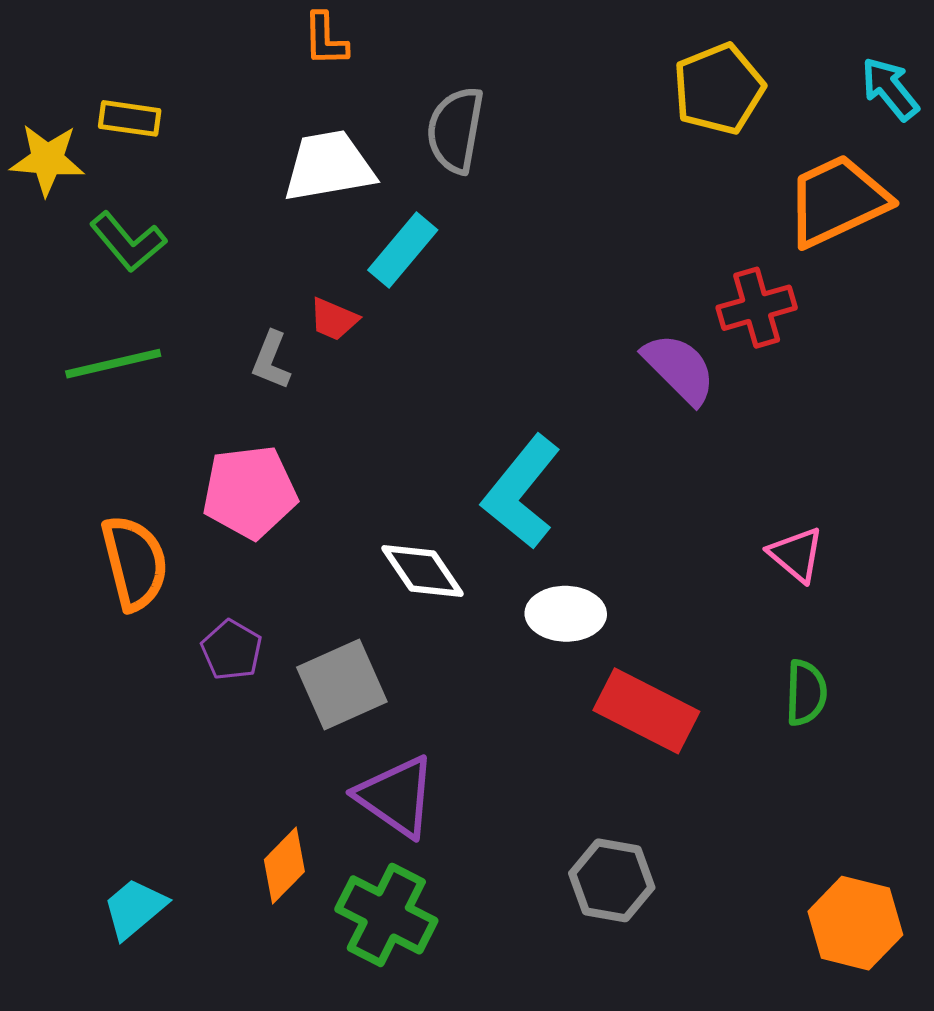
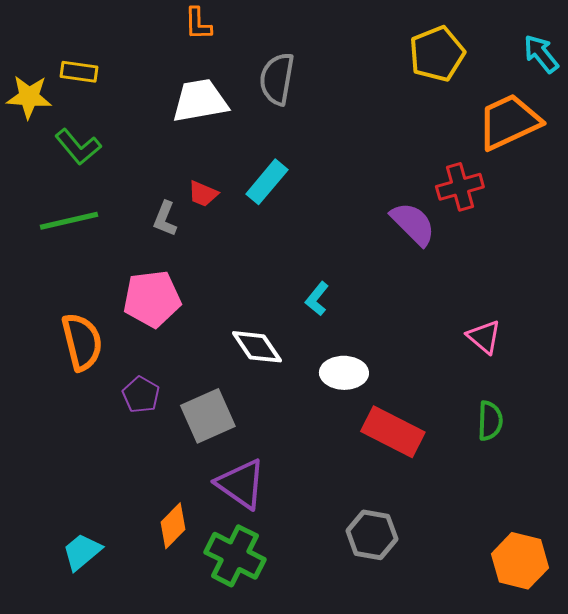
cyan rectangle: (403, 250) -> (267, 182), moved
cyan L-shape: (521, 492) -> (317, 299), size x0.5

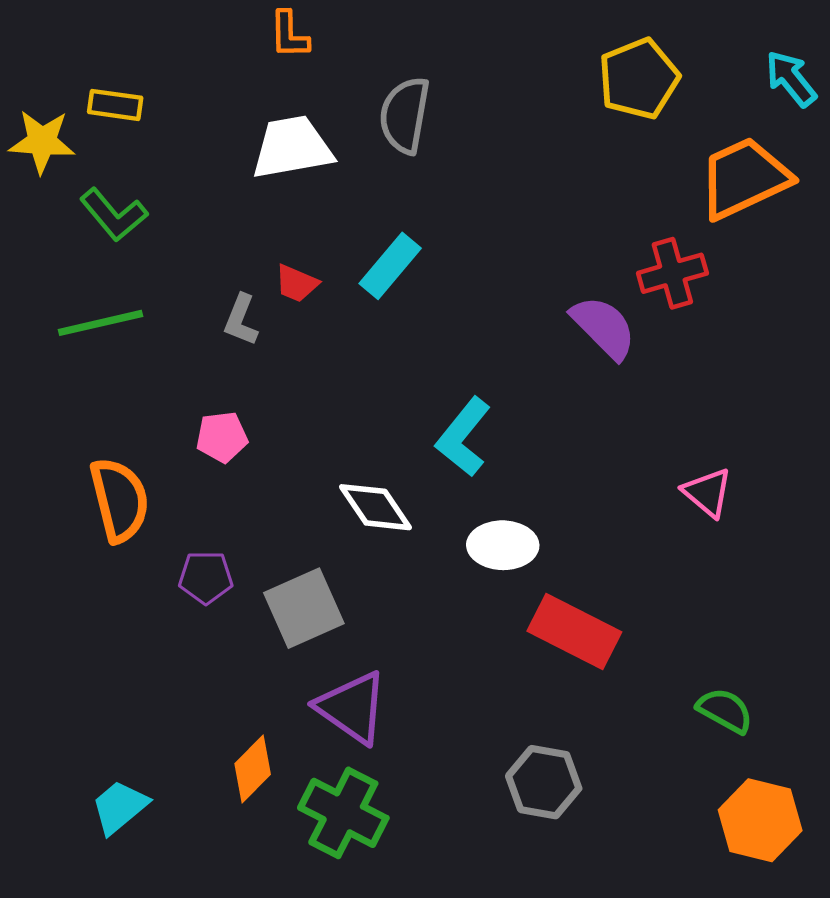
pink pentagon: (152, 299) -> (222, 437), size x0.6
cyan L-shape: (317, 299) -> (463, 437), size x1.6
purple pentagon: (141, 395) -> (206, 577), turned -30
green semicircle: (490, 421) -> (725, 710), moved, turned -63

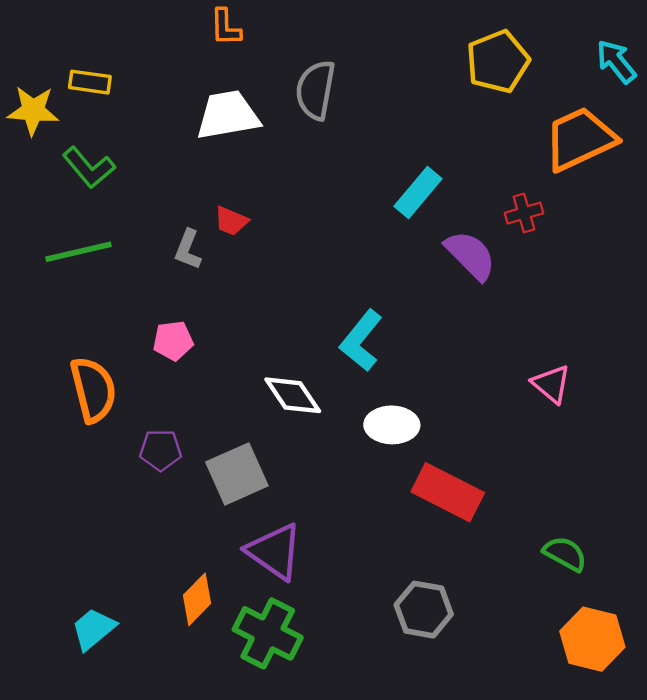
cyan rectangle: (390, 266) -> (418, 193), moved
red cross: (672, 273) -> (524, 213), size x0.7

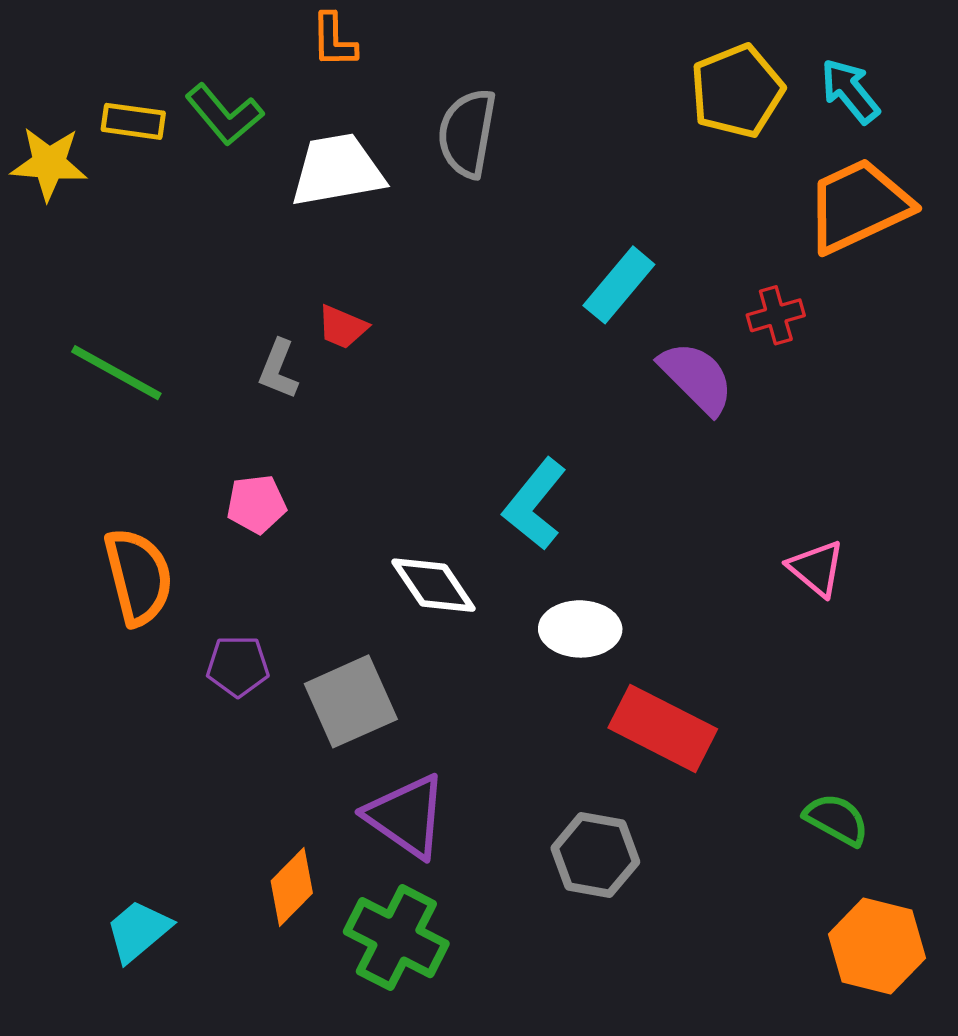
cyan arrow: (616, 62) -> (850, 91), moved
green L-shape: (89, 167) -> (224, 115), moved
green line: (79, 252) -> (116, 373), turned 42
gray hexagon: (424, 610) -> (595, 855), moved

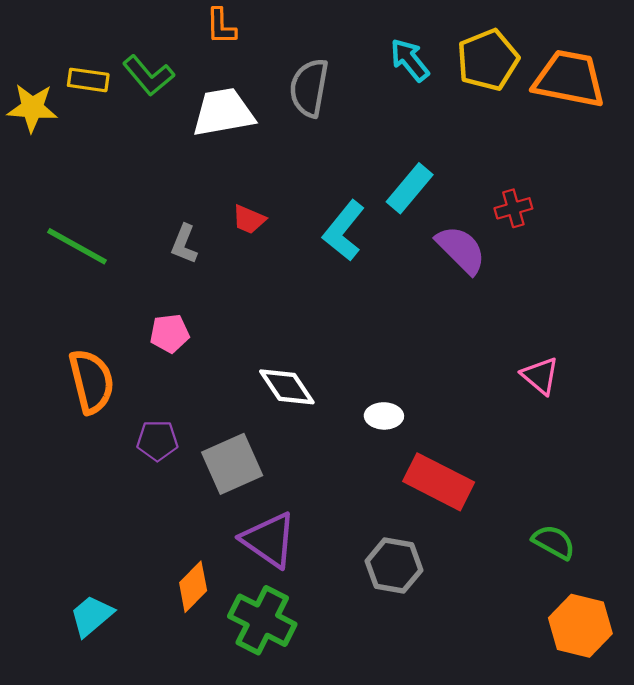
cyan arrow: (850, 91) -> (410, 60), moved
orange trapezoid: (858, 206) -> (569, 79), moved, turned 36
red trapezoid: (342, 327) -> (249, 219), moved
cyan L-shape: (535, 504) -> (344, 231), moved
white ellipse: (580, 629) -> (384, 416), size x0.7

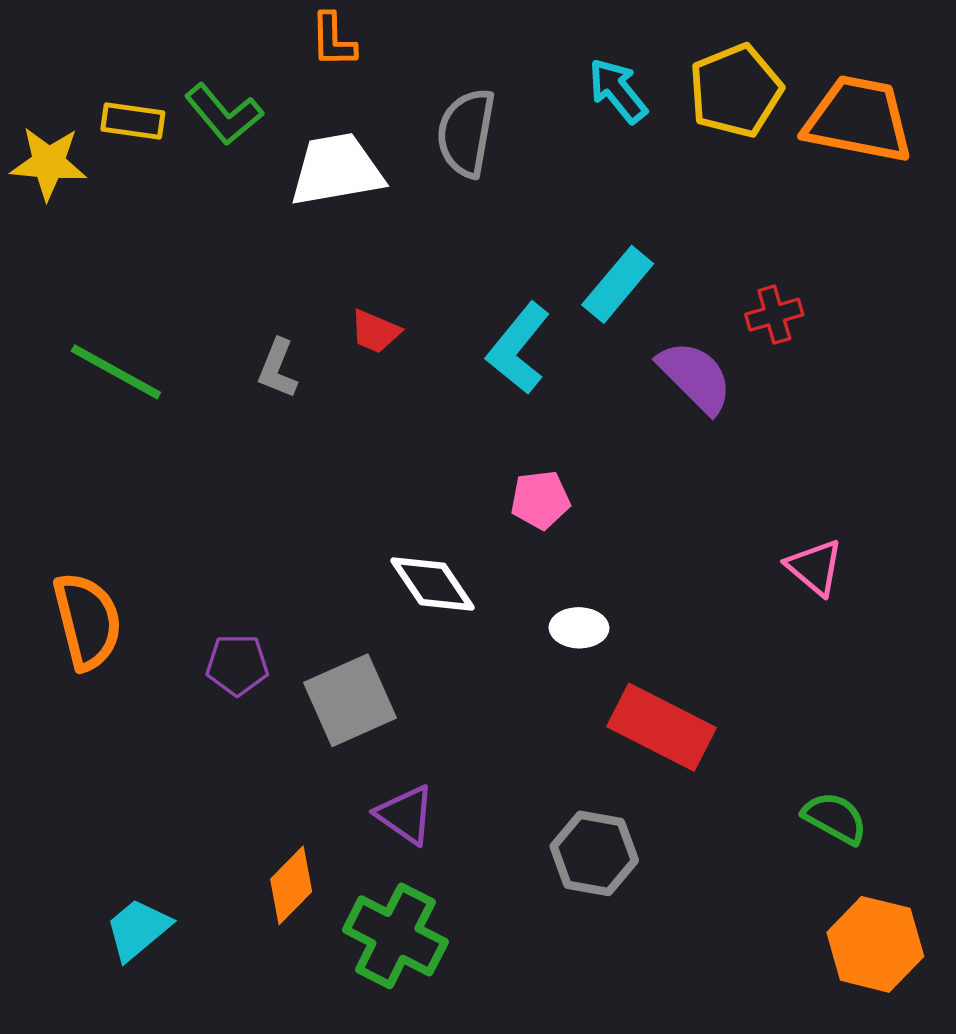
pink pentagon: (170, 333) -> (540, 500), moved
orange semicircle: (92, 381) -> (87, 621), moved
purple triangle: (269, 540) -> (406, 815), size x0.7

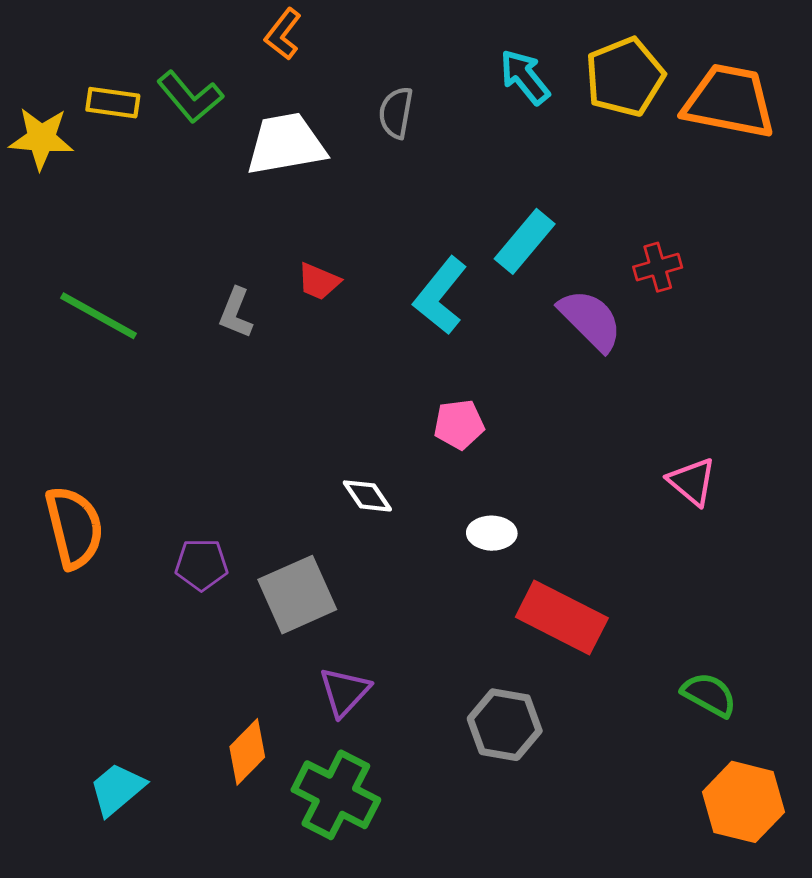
orange L-shape: (333, 40) -> (283, 34), turned 39
gray semicircle: (466, 133) -> (396, 113), size x0.7
white diamond: (433, 584) -> (367, 496), size x0.7
purple triangle: (406, 815) -> (344, 692), turned 38

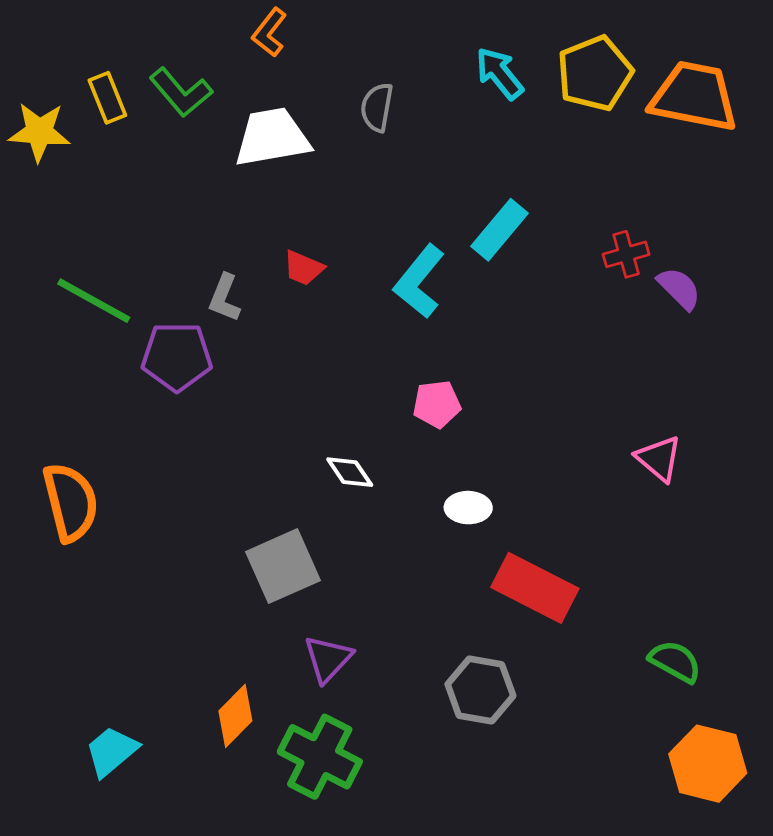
yellow rectangle: (113, 103) -> (107, 98), turned 60
purple semicircle: (590, 320) -> (679, 288), moved, size x0.7
purple pentagon: (201, 565) -> (177, 356), moved, size x1.4

